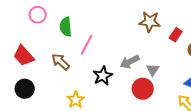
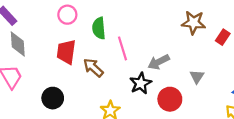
pink line: (87, 45) -> (123, 48), turned -45
red trapezoid: (24, 56) -> (66, 52), moved, turned 50
gray arrow: (130, 62) -> (159, 62), moved
red circle: (143, 89) -> (170, 99), moved

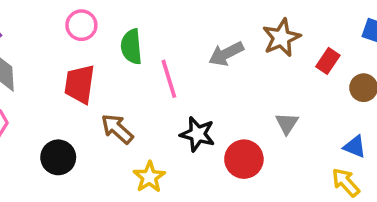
brown star: (194, 23) -> (281, 38), turned -30
gray arrow: (159, 62) -> (226, 54), moved
brown arrow: (93, 68) -> (117, 129), moved
black star: (141, 83) -> (198, 134), turned -30

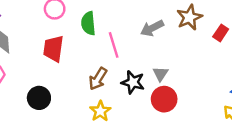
gray triangle: (287, 123) -> (160, 74), moved
brown arrow: (117, 129) -> (98, 79), moved, turned -100

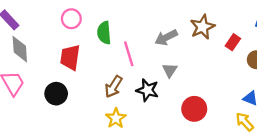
gray triangle: (160, 74) -> (170, 70), moved
black circle: (39, 98) -> (56, 94), moved
red circle: (164, 99) -> (194, 109), moved

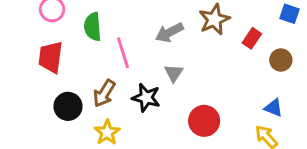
black circle: (56, 94) -> (68, 106), moved

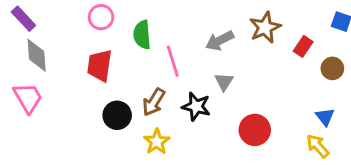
blue triangle: (274, 108) -> (325, 117), turned 30

